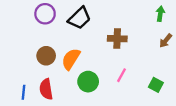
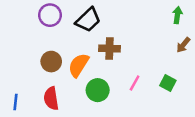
brown cross: (117, 39) -> (110, 48), moved
green square: (156, 85) -> (168, 83), moved
blue line: (24, 92) -> (15, 102), moved

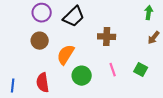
brown cross: (110, 48) -> (107, 37), moved
brown circle: (51, 62) -> (40, 41), moved
pink line: (135, 83) -> (113, 70), turned -48

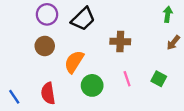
blue line: (13, 86) -> (14, 97), turned -40

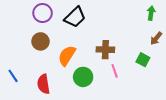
brown cross: (120, 41) -> (105, 50), moved
green square: (159, 79) -> (143, 60), moved
blue line: (14, 97) -> (13, 76), moved

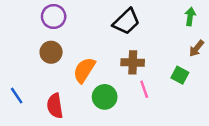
black trapezoid: (75, 17) -> (126, 22), moved

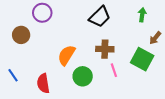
green arrow: (190, 16) -> (142, 15), moved
brown circle: (51, 52) -> (21, 35), moved
green square: (180, 75) -> (142, 59), size x1.6

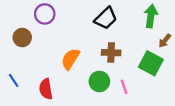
green arrow: (142, 15) -> (151, 16), size x1.5
pink line: (114, 70) -> (124, 87), moved
green circle: (83, 76) -> (99, 81), moved

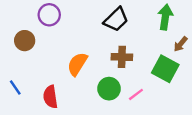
pink line: (124, 87) -> (136, 94), turned 72

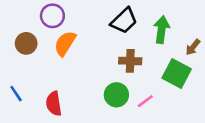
green arrow: (165, 17) -> (162, 30), moved
orange semicircle: (77, 64) -> (65, 43), moved

